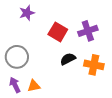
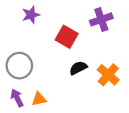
purple cross: (88, 31) -> (101, 19), moved
orange cross: (94, 65) -> (108, 75), turned 30

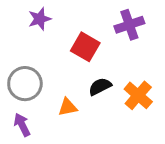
orange triangle: (39, 99) -> (68, 107), moved

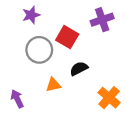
gray circle: (25, 84) -> (39, 50), moved
orange cross: (138, 95) -> (109, 98), moved

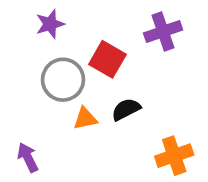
orange triangle: (53, 85) -> (85, 119), moved
orange cross: (109, 98) -> (174, 156), turned 30

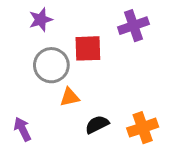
red square: (107, 59) -> (88, 48), turned -32
black semicircle: (126, 109) -> (97, 125), moved

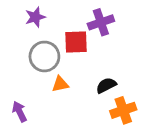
purple cross: (133, 26) -> (101, 22), moved
black semicircle: (97, 125) -> (106, 85), moved

